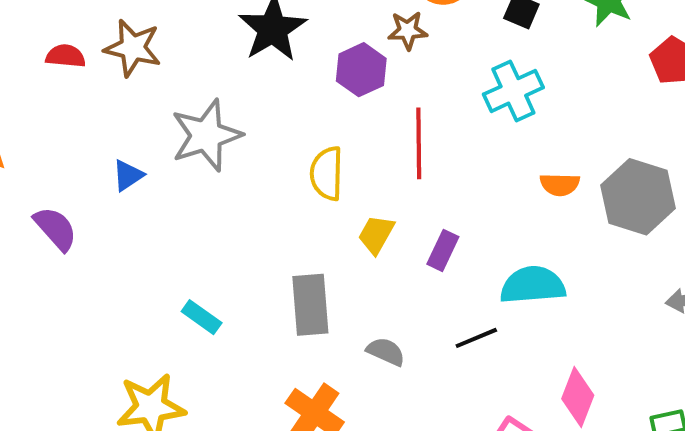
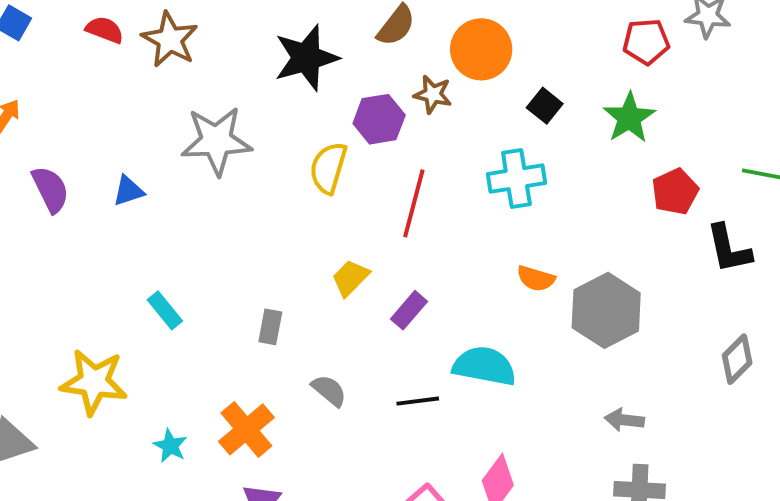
yellow semicircle: (327, 173) -> (328, 168), moved
blue triangle: (128, 175) -> (128, 191), moved
gray rectangle: (310, 305) -> (270, 327), size x0.6

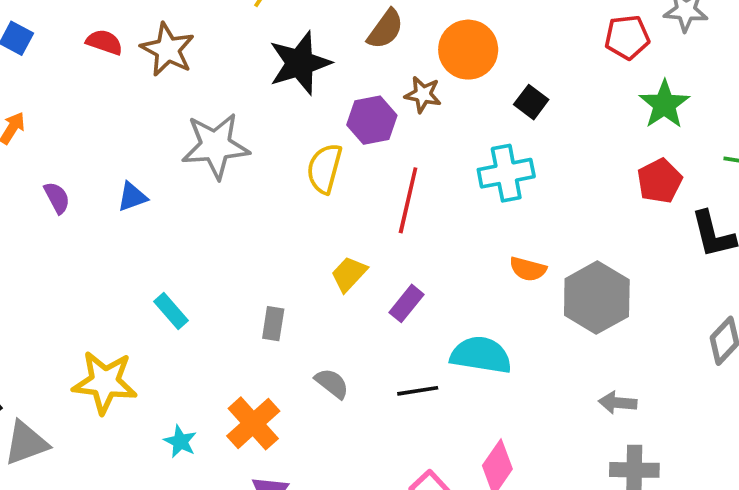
green star: (629, 118) -> (664, 104), moved
purple semicircle: (50, 189) -> (57, 198), size x0.7

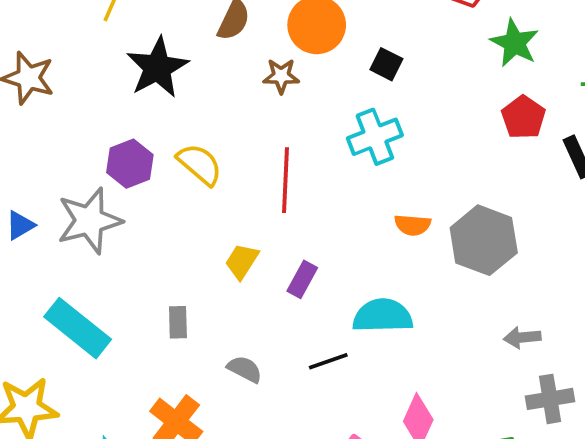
purple hexagon: (372, 120) -> (130, 164), moved
gray star: (216, 146) -> (89, 221), moved
yellow semicircle: (324, 169) -> (200, 164), turned 126
cyan rectangle: (171, 311) -> (78, 328), size x1.8

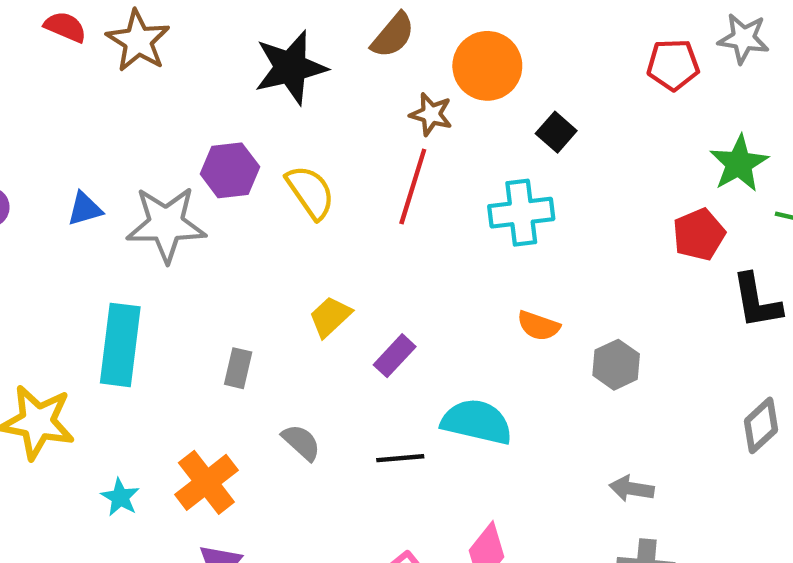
green star: (515, 43) -> (739, 164), moved
red line: (285, 180) -> (413, 186), moved
gray hexagon: (484, 240) -> (616, 365), size x0.6
cyan rectangle: (78, 328) -> (120, 345), turned 44

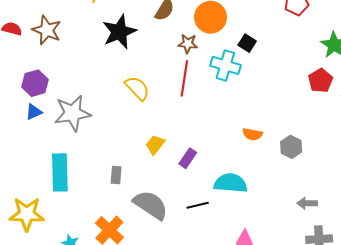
purple hexagon: (230, 170) -> (35, 83), moved
cyan cross: (521, 213) -> (225, 65), moved, turned 32
gray semicircle: (301, 442) -> (151, 205), size x1.8

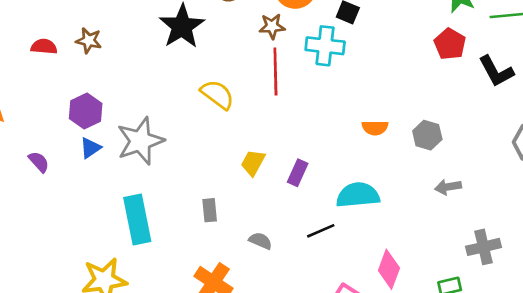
brown star: (47, 30) -> (89, 41), size x0.7
gray arrow: (307, 203) -> (448, 187), moved
gray semicircle: (151, 205) -> (260, 241), size x0.5

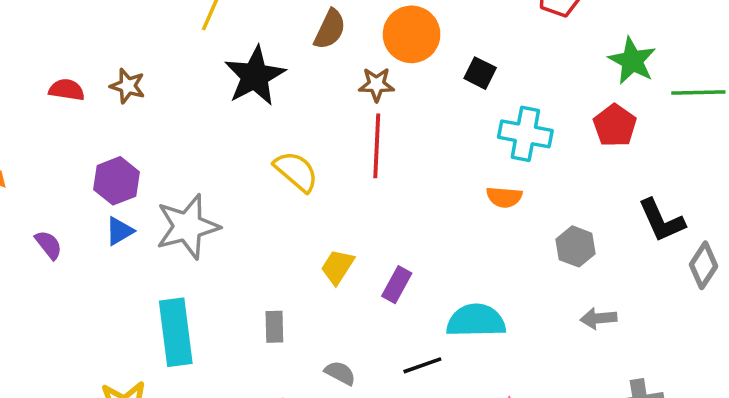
cyan cross: (325, 46) -> (525, 134), moved
black L-shape: (496, 71) -> (662, 220), moved
orange semicircle: (375, 128) -> (504, 197), moved

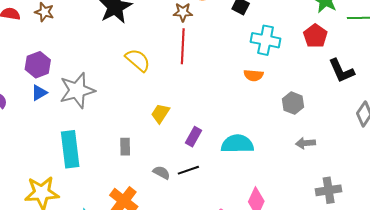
black L-shape: (662, 220) -> (341, 71), moved
purple rectangle: (397, 285) -> (194, 137), moved
black line: (422, 365) -> (188, 170), moved

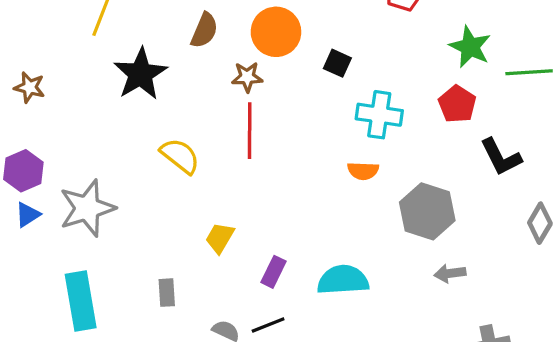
gray hexagon: (293, 103) -> (427, 211), size x1.6

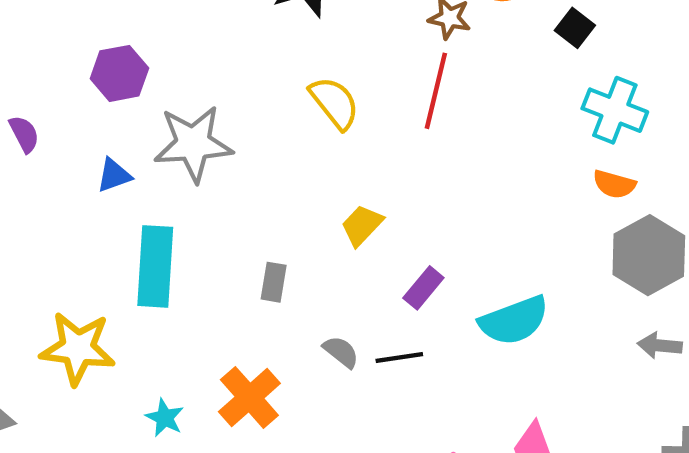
orange semicircle: (363, 171) -> (614, 184), moved
blue triangle: (28, 215) -> (114, 175), moved
cyan semicircle: (343, 280) -> (514, 321), turned 150

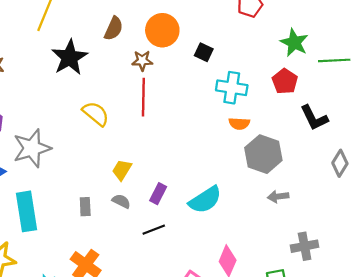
gray semicircle: (341, 352) -> (121, 201), moved

